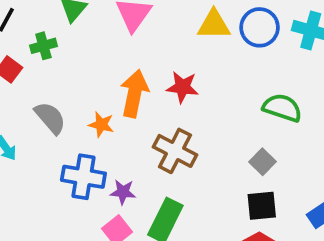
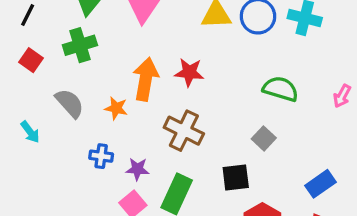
green cross: (43, 46) -> (80, 45), moved, size x1.4
blue cross: (83, 177) -> (101, 156), size x0.6
black square: (262, 206) -> (236, 178), moved

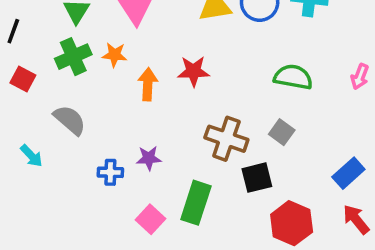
orange arrow: (146, 79) -> (148, 84), size x0.7
orange star: (116, 108) -> (115, 55), moved
brown cross: (184, 131) -> (226, 139), moved
purple star: (137, 169) -> (149, 158), moved

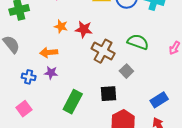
orange star: (115, 55) -> (61, 26), moved
orange arrow: (148, 84) -> (49, 52), moved, turned -108
brown cross: (226, 139) -> (103, 51), moved
pink square: (151, 219) -> (24, 109), moved

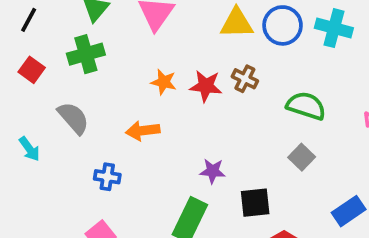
brown cross: (103, 51) -> (245, 79), moved, size x0.6
gray square: (126, 71) -> (302, 157), moved
purple star: (51, 73) -> (213, 171), moved

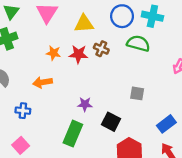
yellow triangle: (237, 23) -> (84, 24), moved
green semicircle: (306, 106) -> (138, 43), moved
gray square: (302, 157) -> (137, 93), turned -32
black square: (255, 203) -> (111, 122), turned 36

